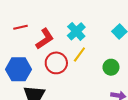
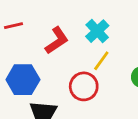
red line: (21, 27) -> (13, 26), moved
red circle: (56, 63) -> (84, 86), moved

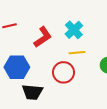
yellow line: (101, 61) -> (77, 53), turned 49

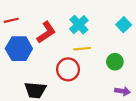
blue hexagon: (17, 67) -> (19, 49), moved

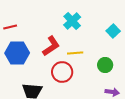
cyan cross: (79, 25) -> (72, 21), moved
red L-shape: (46, 32) -> (51, 46), moved

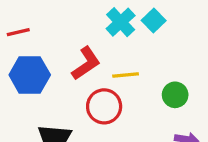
cyan square: (113, 31) -> (154, 20), moved

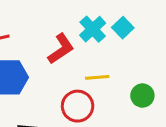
red L-shape: (86, 63) -> (61, 49), moved

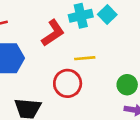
cyan cross: (93, 29) -> (81, 16), turned 30
green circle: (142, 96) -> (127, 85), moved

